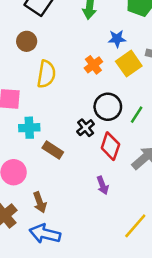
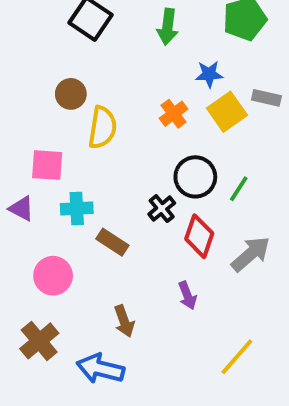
brown circle: (27, 41) -> (71, 94), moved
brown arrow: (40, 202) -> (124, 321), moved

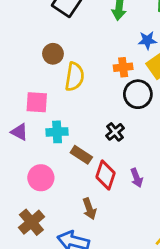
orange cross: (174, 114) -> (123, 67), turned 30
black circle: (195, 177) -> (138, 94), moved
red diamond: (199, 236) -> (106, 175), moved
purple arrow: (187, 295) -> (137, 178), moved

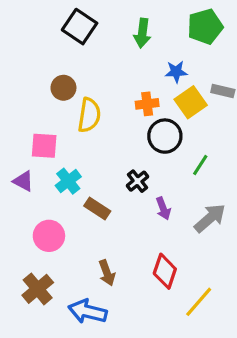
cyan cross: (57, 132) -> (68, 181), turned -35
red diamond: (106, 175) -> (165, 271), moved
purple arrow: (137, 178) -> (163, 208), moved

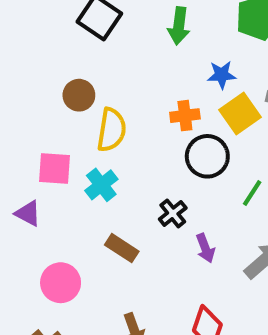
cyan cross: (68, 181) -> (101, 185), moved

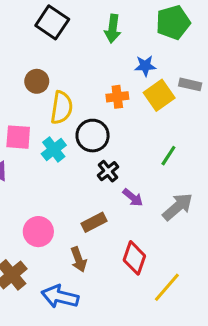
black circle: (207, 156) -> (93, 136), moved
brown rectangle: (122, 248) -> (94, 222), moved, turned -60
purple arrow: (205, 248) -> (133, 197), turned -30
pink circle: (61, 283) -> (38, 232), moved

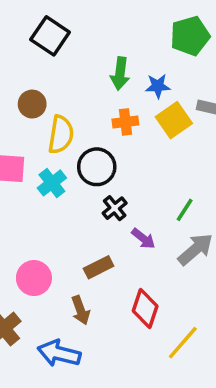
green arrow: (113, 29) -> (120, 74), moved
green line: (168, 156) -> (185, 210), moved

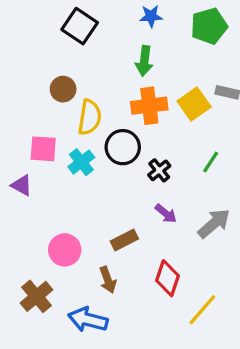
blue star: (158, 86) -> (151, 16), moved
orange cross: (125, 122) -> (149, 106), size x1.5
black cross: (115, 208) -> (159, 170), moved
green line: (185, 210) -> (211, 162), moved

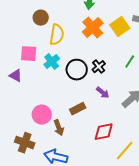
orange cross: (149, 106) -> (93, 28), turned -35
black circle: (123, 147) -> (77, 70), moved
red diamond: (168, 278) -> (104, 132), turned 60
brown arrow: (108, 280) -> (59, 128), moved
brown cross: (36, 296) -> (25, 143), turned -30

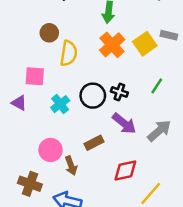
cyan cross: (52, 62) -> (60, 104), moved
black cross: (99, 67) -> (119, 92), turned -32
purple arrow: (103, 93) -> (124, 123), size x1.5

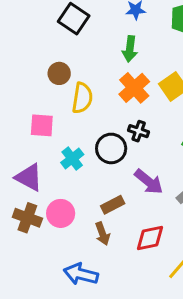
black cross: (119, 92) -> (139, 131), moved
purple triangle: (19, 103) -> (29, 177), moved, size x1.5
brown arrow: (71, 166) -> (102, 234), moved
brown cross: (30, 184) -> (27, 218), moved

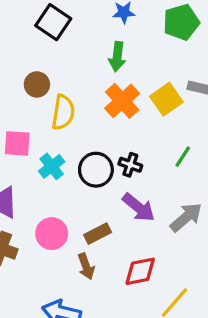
black cross: (139, 131) -> (130, 165), moved
cyan cross: (72, 159) -> (52, 166), moved
pink circle: (61, 213) -> (52, 234), moved

